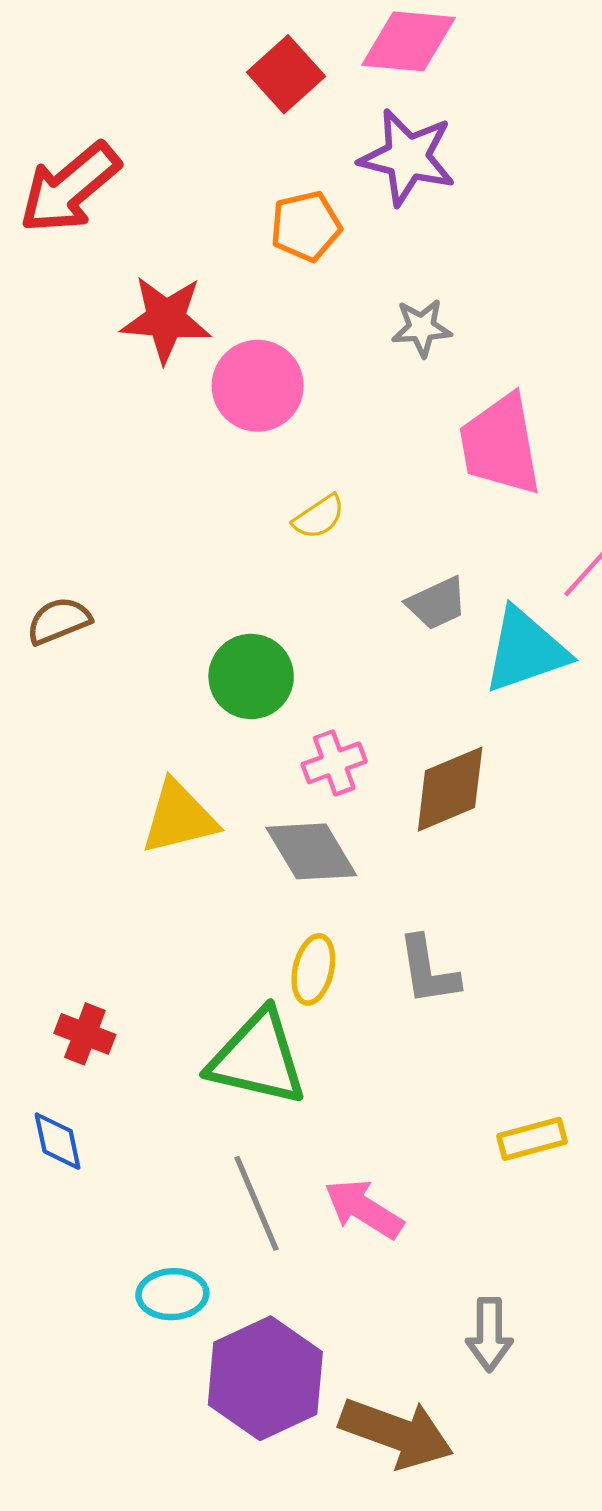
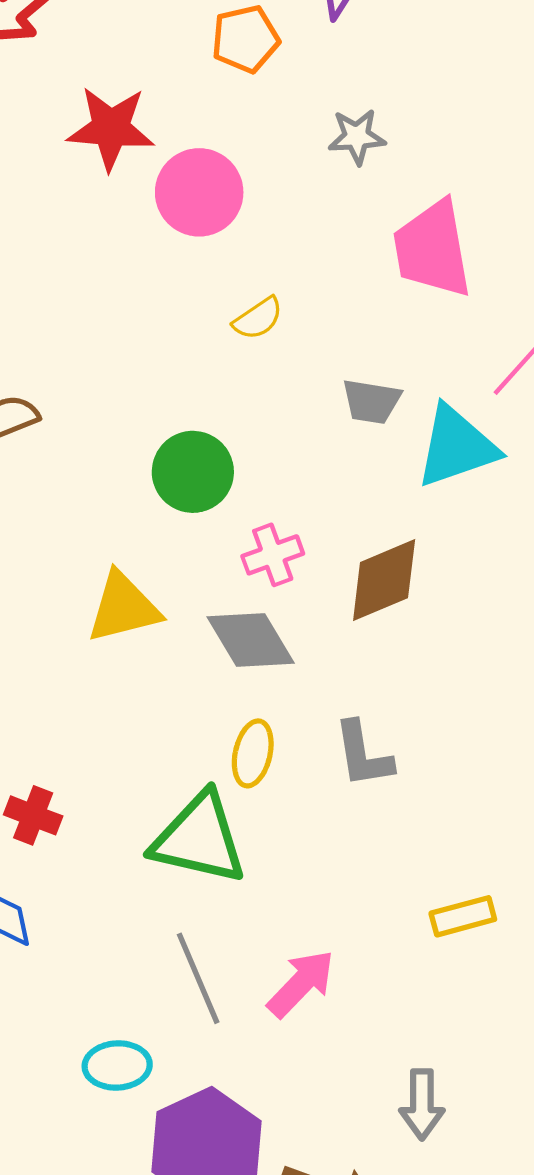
gray trapezoid: (437, 603) -> (371, 401), turned 34
pink arrow: (364, 1209) -> (301, 984), turned 102

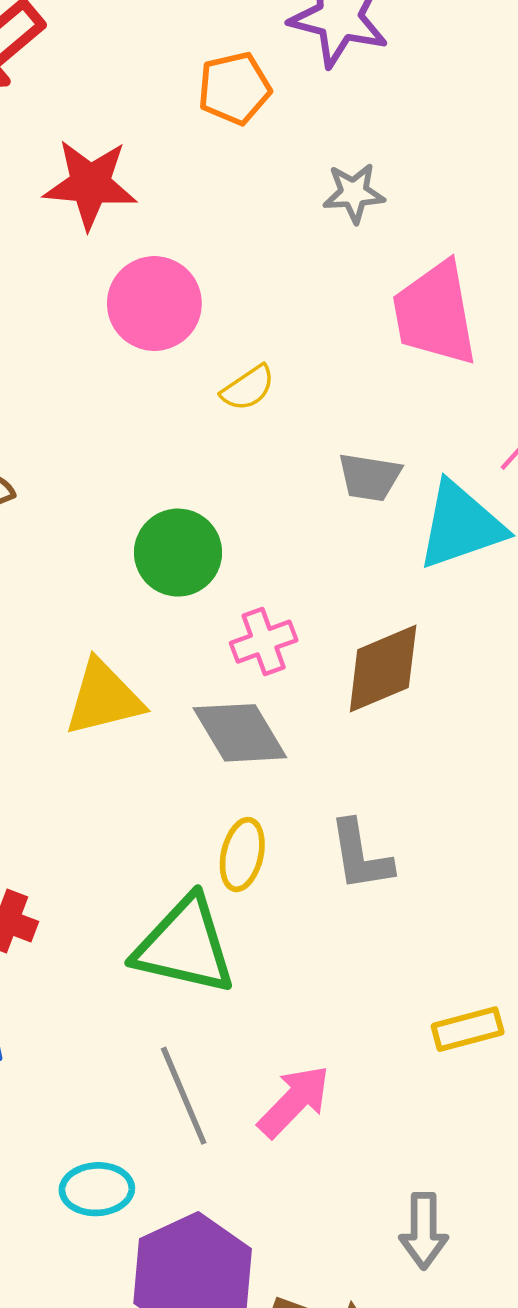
pink circle: (199, 192) -> (154, 304), moved

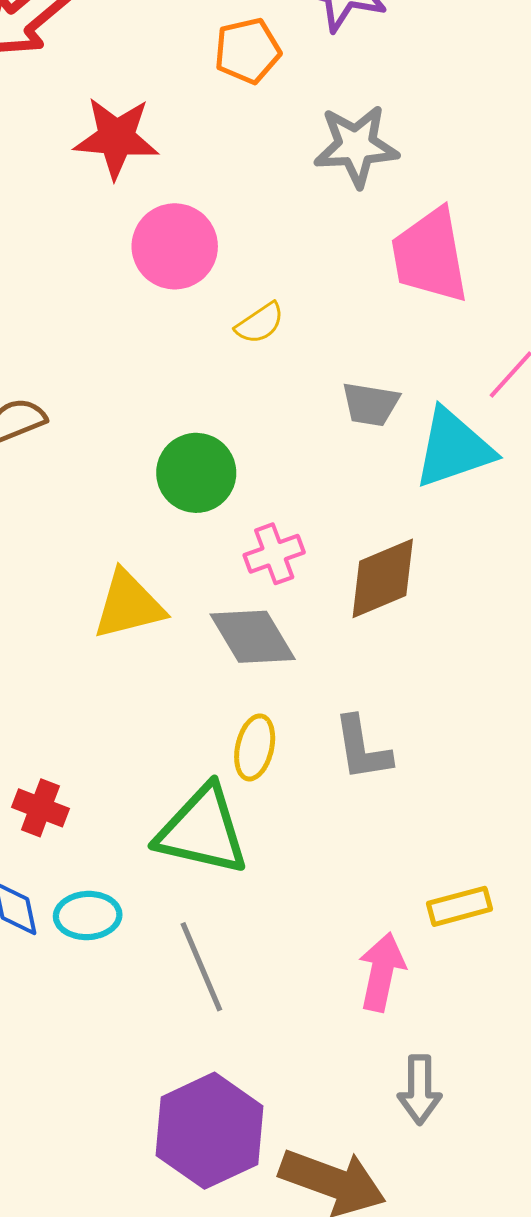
gray star: (354, 193) -> (356, 146), size x1.5
pink arrow: (294, 1101) -> (382, 972), moved, turned -32
cyan ellipse: (97, 1189) -> (88, 916), moved

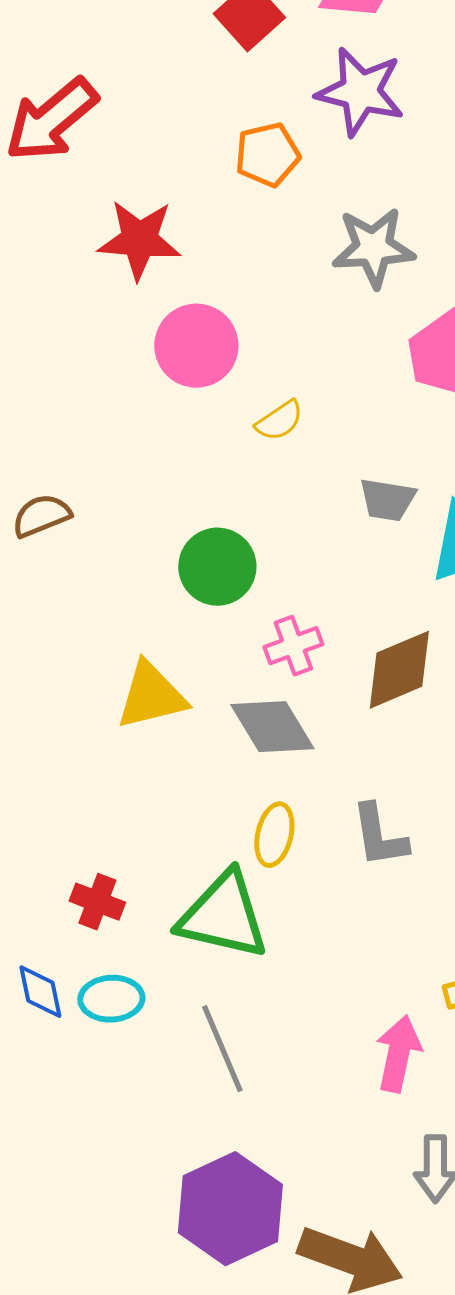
red cross: (40, 808) -> (97, 902), moved

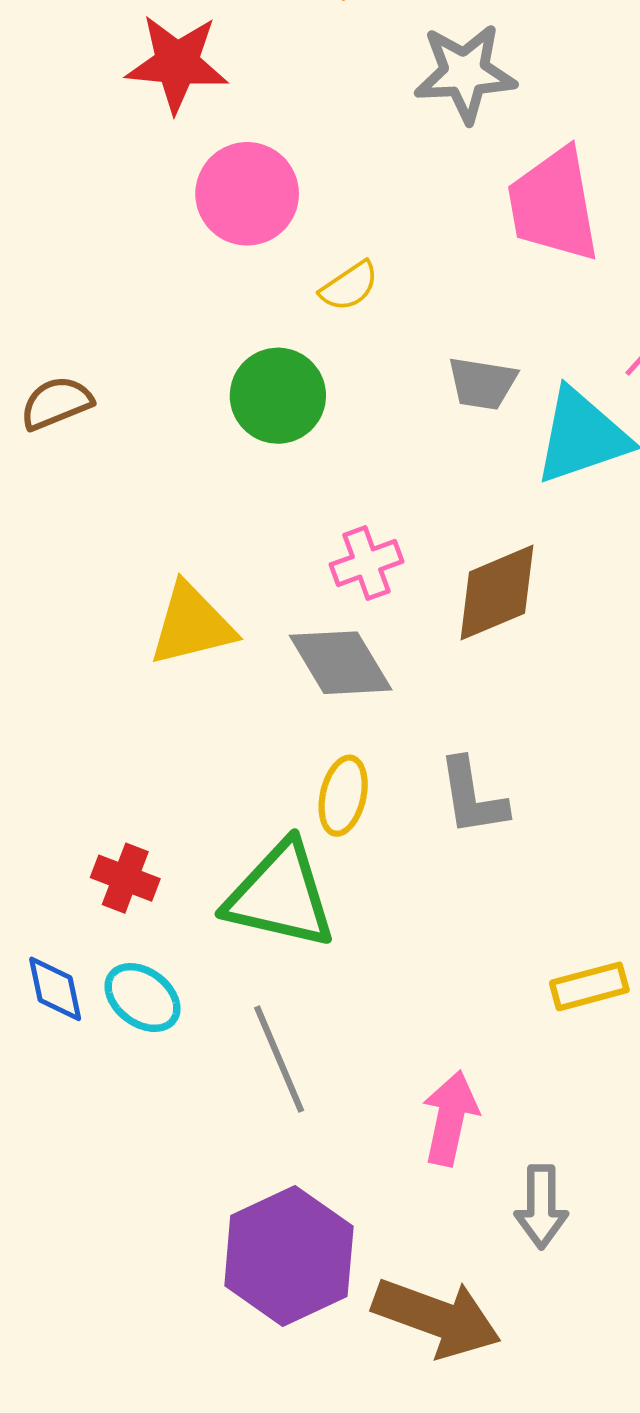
green circle: (217, 567) -> (278, 396), moved
cyan ellipse: (111, 999) -> (142, 998), turned 40
pink arrow: (398, 1054) -> (450, 1118), moved

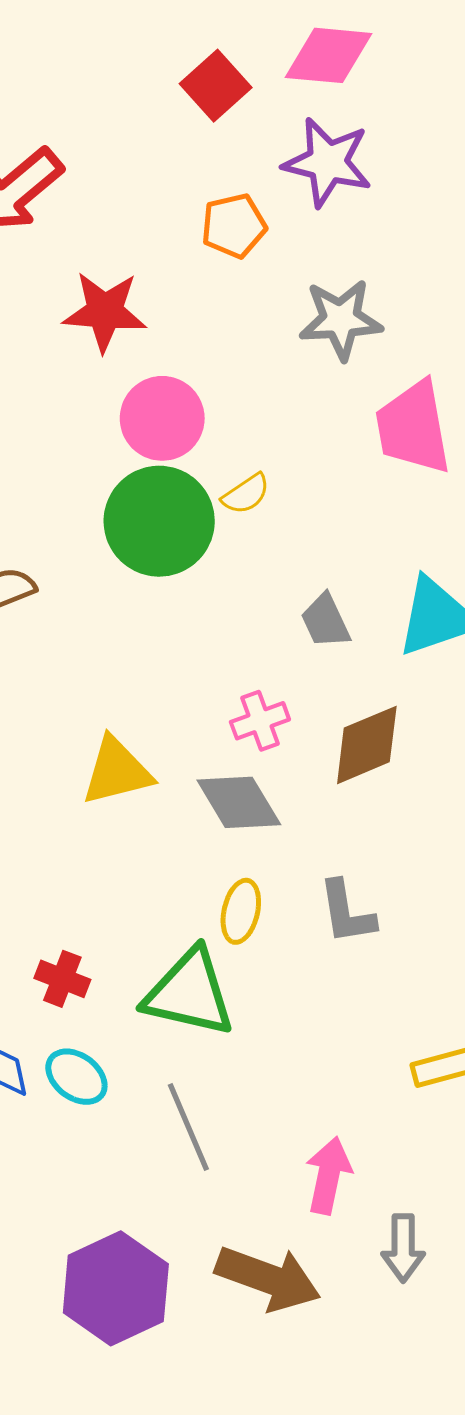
gray trapezoid: (482, 383) -> (325, 621), moved, turned 56
green circle: (278, 396) -> (159, 521), moved, size x1.4
purple hexagon: (289, 1256) -> (116, 1288), moved
brown arrow: (437, 1318) -> (268, 1278), moved

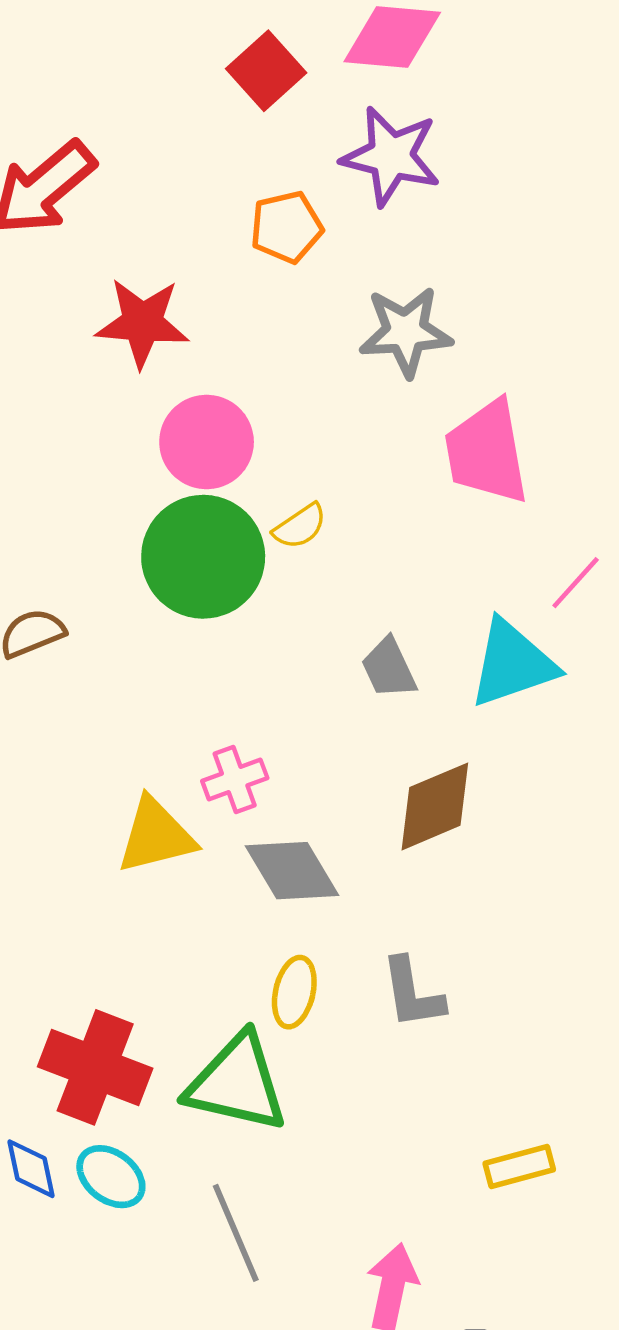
pink cross: (260, 721) -> (235, 779), moved
red cross: (62, 979) -> (95, 1067), size x1.8

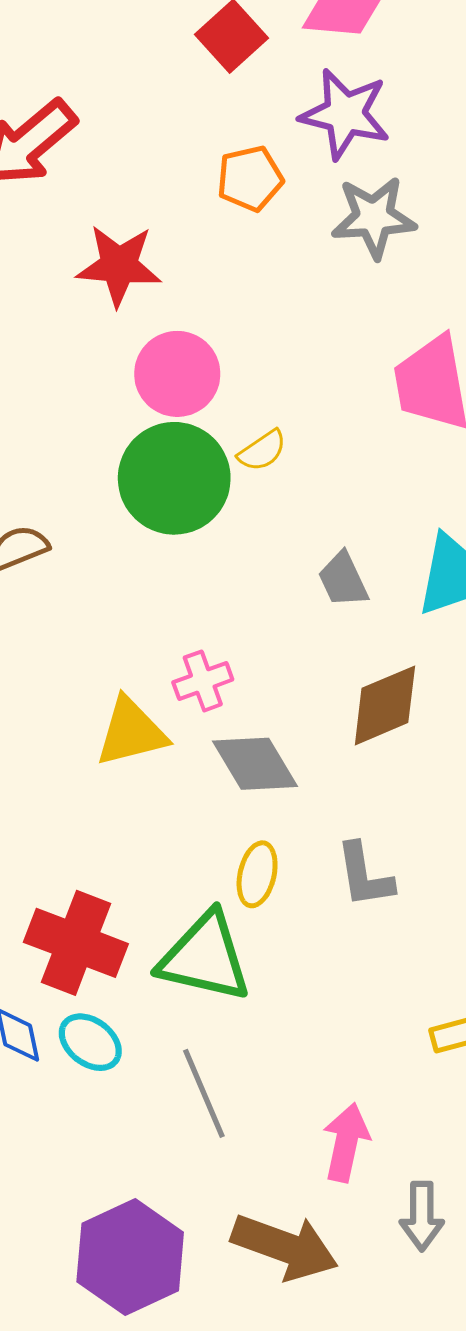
gray star: (406, 332) -> (374, 217), moved

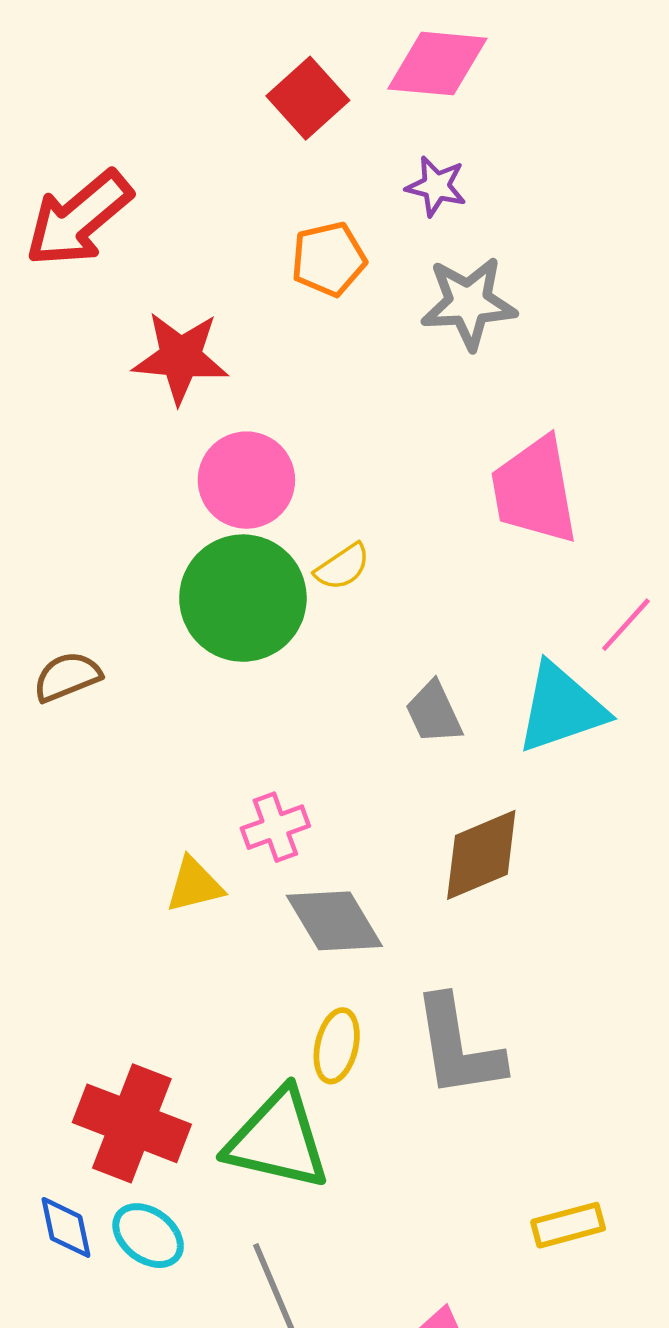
purple star: (345, 114) -> (436, 186), size x0.6
yellow triangle: (131, 732) -> (194, 885), size x0.7
gray L-shape: (365, 875) -> (458, 1047), size x1.4

